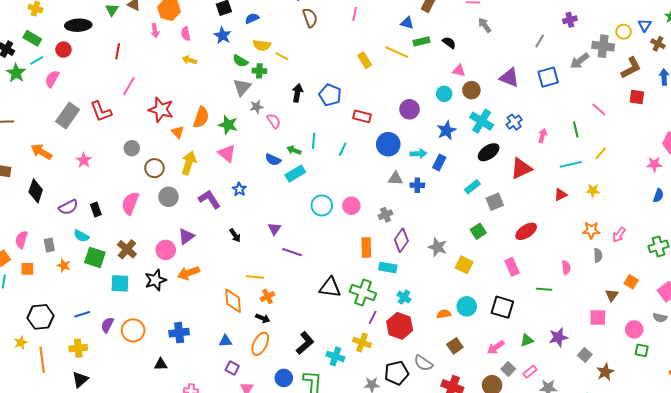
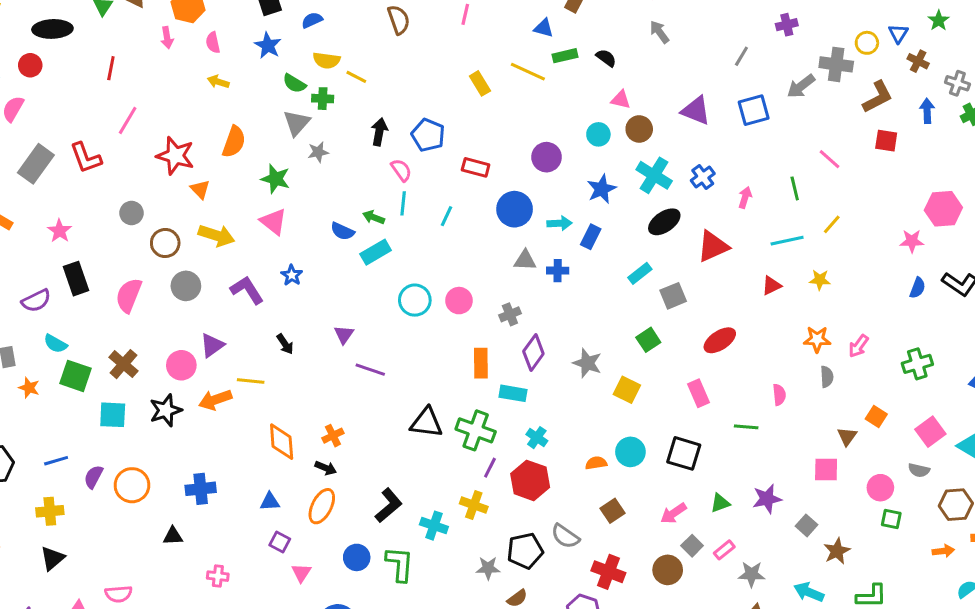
orange semicircle: (201, 117) -> (234, 142), moved
pink semicircle: (274, 121) -> (401, 170), moved
yellow arrow: (189, 163) -> (216, 235), turned 90
black rectangle: (96, 209) -> (76, 279), moved, size x1.5
yellow line: (255, 277) -> (251, 381), moved

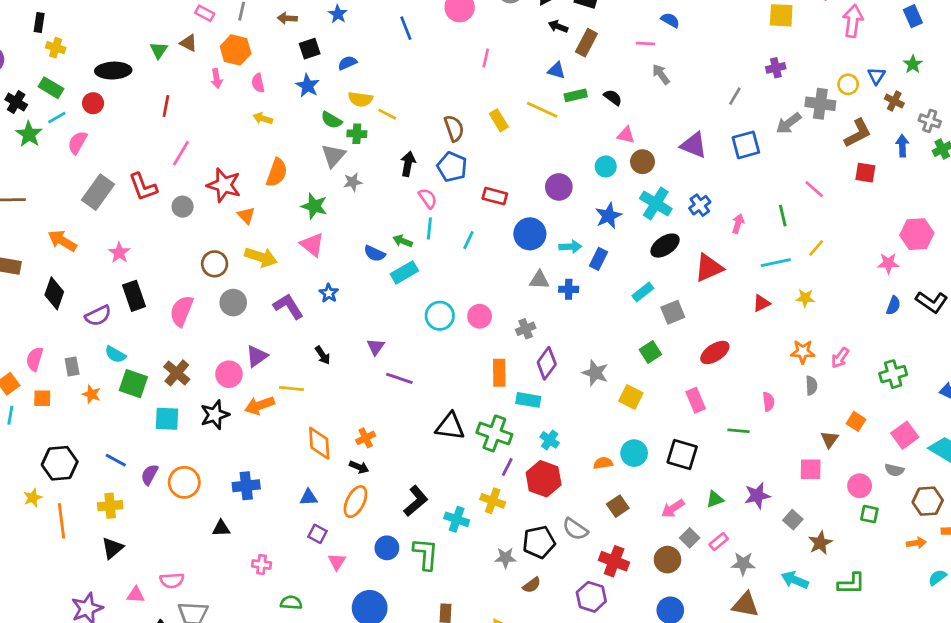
brown semicircle: (399, 20) -> (454, 128), moved
gray circle: (132, 213) -> (183, 207), moved
blue line: (56, 461) -> (116, 460), turned 45

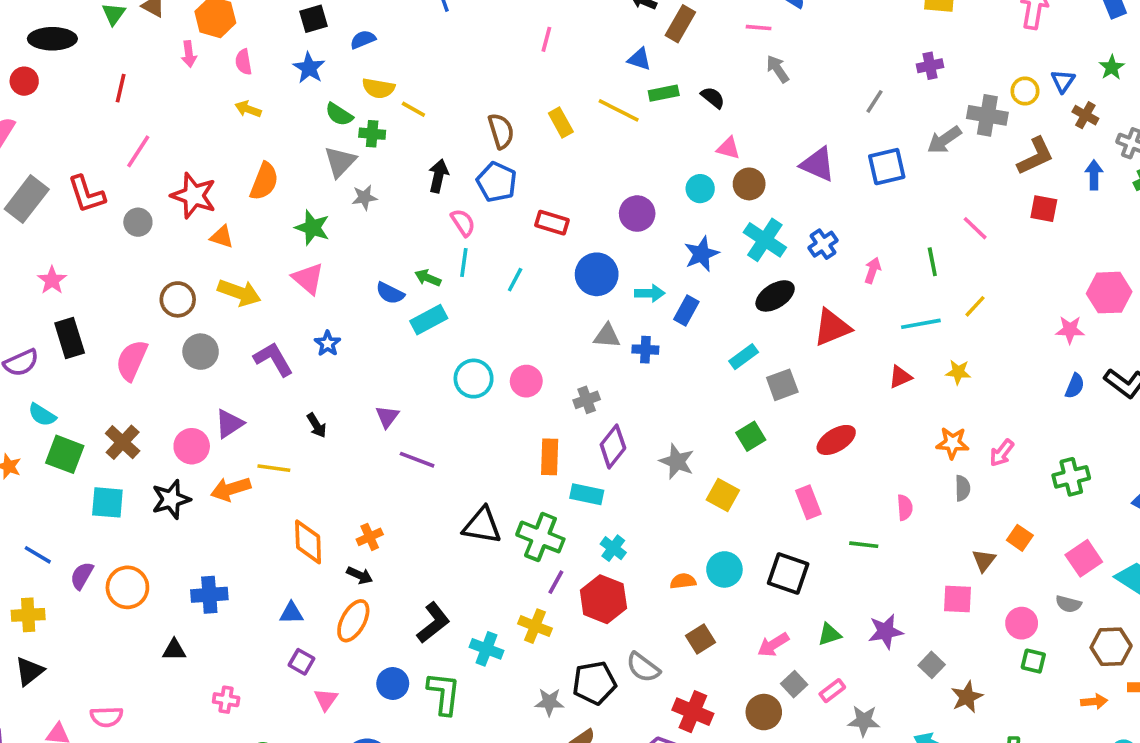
orange triangle: (246, 215) -> (222, 237), turned -30

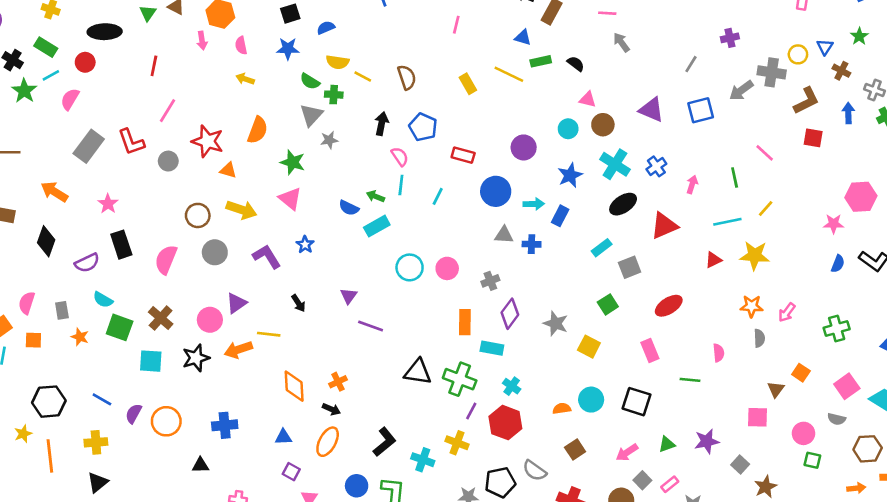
blue star: (309, 68) -> (288, 49), turned -30
brown semicircle: (501, 131) -> (407, 77), moved
yellow star: (958, 372) -> (755, 256), size x1.6

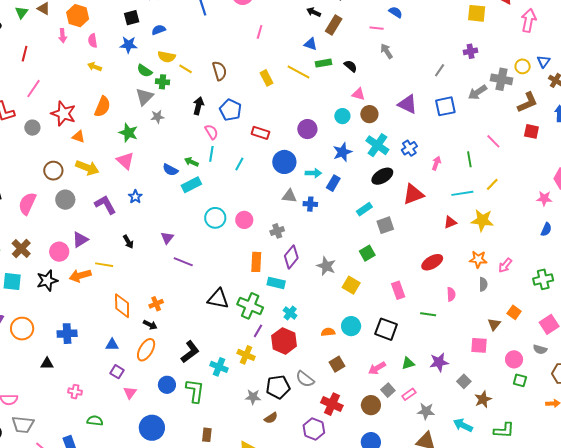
red ellipse: (669, 306) -> (432, 262), moved

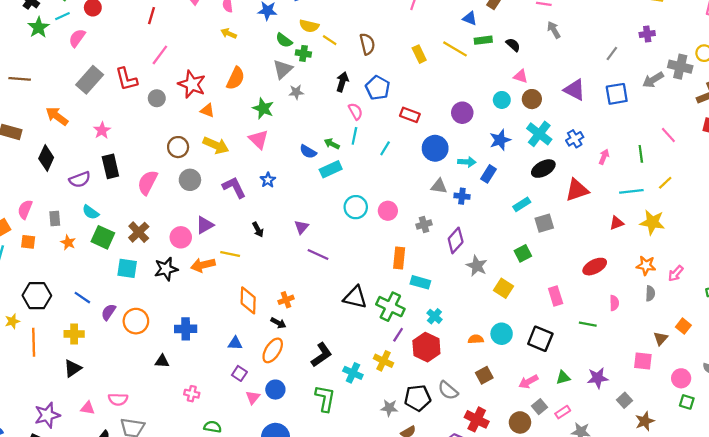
purple diamond: (291, 257) -> (456, 240), moved
blue circle: (167, 385) -> (275, 390), moved

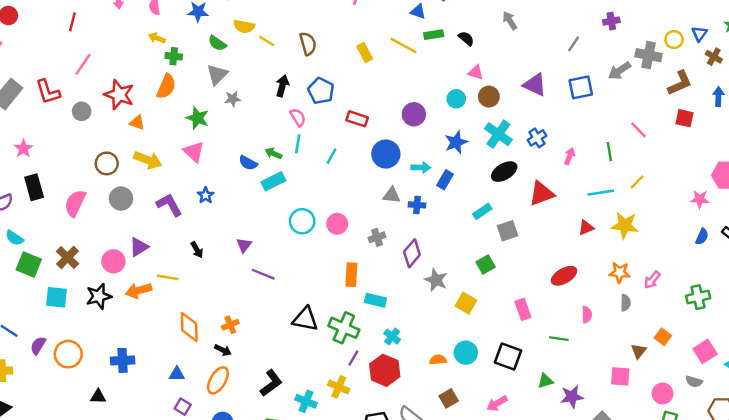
green cross: (303, 53) -> (174, 56), moved
green triangle: (563, 378) -> (545, 381), moved

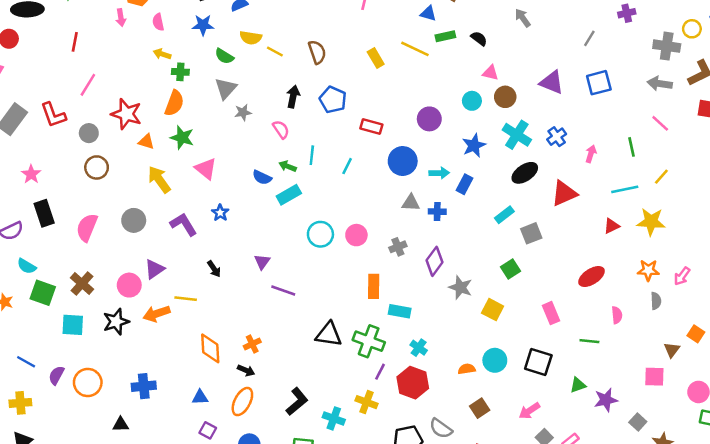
gray arrow: (619, 71) -> (660, 84), moved, turned 45
pink semicircle: (298, 117) -> (281, 129), moved
green star: (198, 118) -> (182, 138), moved
yellow arrow: (148, 160) -> (159, 180), turned -144
brown circle: (107, 163) -> (97, 167), moved

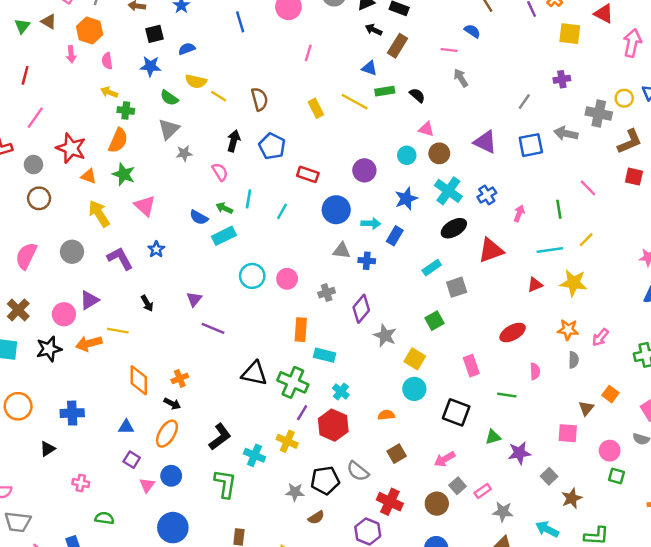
gray arrow: (660, 84) -> (566, 133), moved
cyan circle: (495, 360) -> (414, 389), moved
black triangle: (121, 424) -> (48, 449), turned -35

